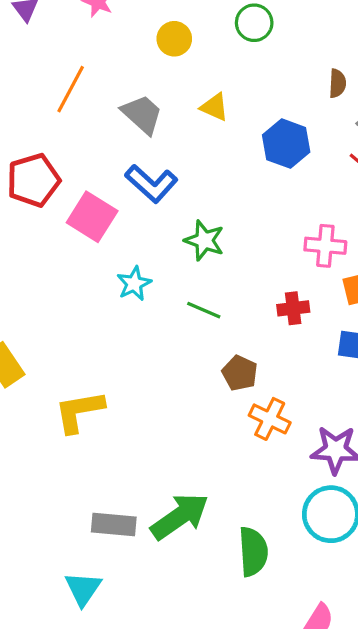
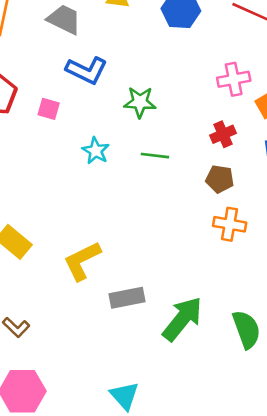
pink square: (92, 217) -> (49, 109), size x0.6
brown pentagon: (240, 373) -> (220, 179), moved
gray rectangle: (114, 524) -> (127, 298), moved

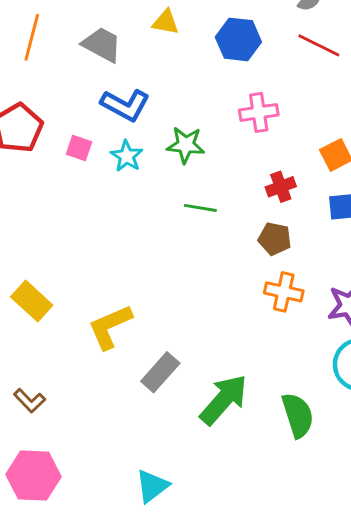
pink cross: (234, 79) -> (259, 112), moved
cyan star: (96, 151) -> (127, 156), moved
gray rectangle: (127, 298) -> (160, 372), turned -40
cyan triangle: (124, 396) -> (152, 486), turned 32

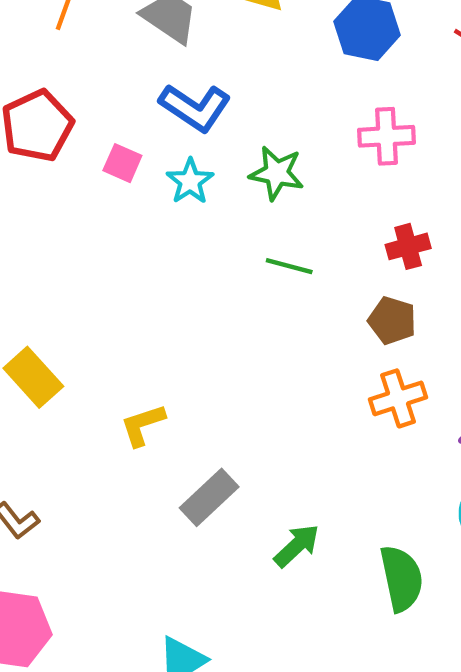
orange cross: (284, 292) -> (398, 398), turned -36
yellow L-shape: (110, 327) -> (143, 425), size x0.7
green arrow: (224, 400) -> (297, 546), size x0.6

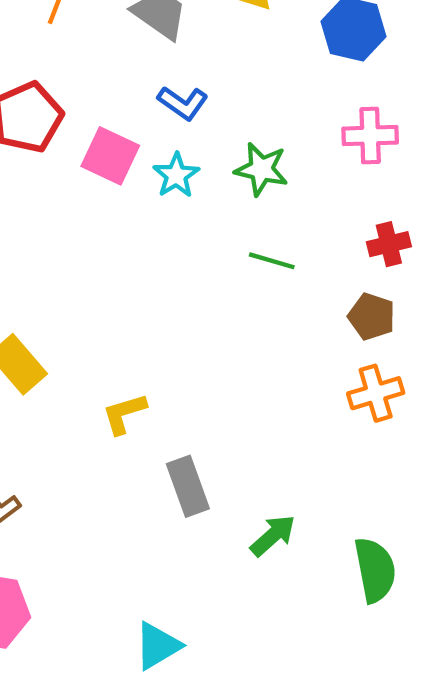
blue L-shape: (195, 107) -> (183, 103), size x0.7
pink square: (122, 163) -> (110, 156), size x1.5
gray rectangle: (209, 497) -> (188, 486), turned -68

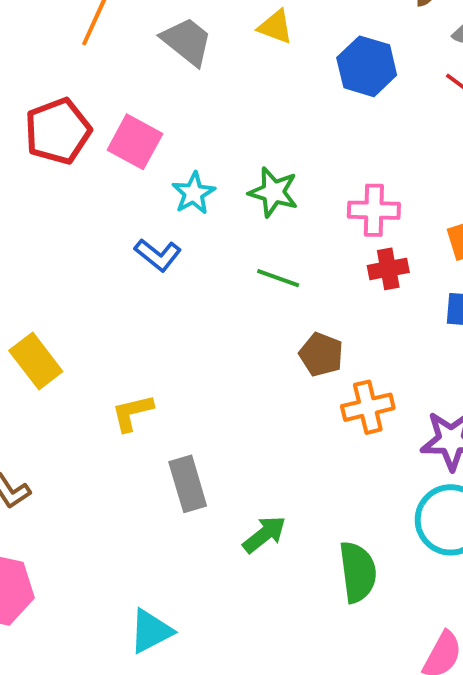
blue L-shape: (183, 103) -> (158, 255), moved
pink cross: (370, 136) -> (374, 210), moved
pink square: (110, 156) -> (135, 142), moved
brown pentagon: (372, 317) -> (321, 355), moved

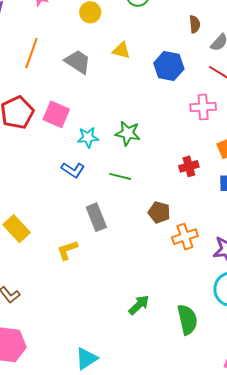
cyan star: (194, 193) -> (88, 137), turned 30
pink cross: (374, 210) -> (203, 107), moved
green line: (278, 278) -> (120, 176), moved
gray rectangle: (188, 484) -> (96, 217), moved

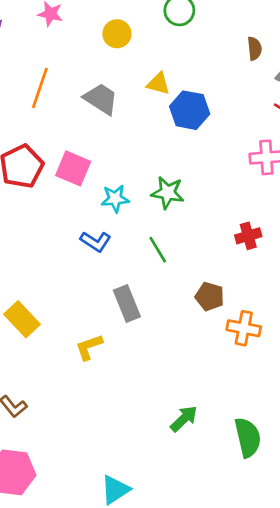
blue hexagon: (169, 66) -> (190, 110), moved
green line: (120, 176) -> (158, 250), turned 45
orange cross: (185, 237) -> (244, 328), turned 30

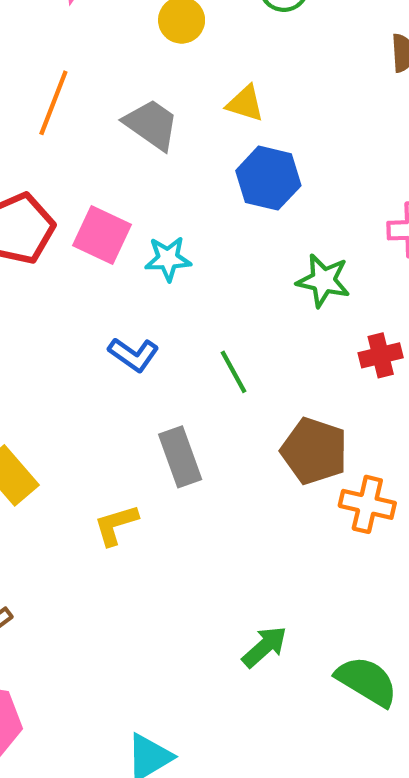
blue hexagon: (190, 110) -> (268, 178), moved
green star: (168, 193) -> (323, 281), moved
cyan star: (115, 199) -> (168, 259), moved
brown pentagon: (210, 297) -> (314, 451), size x1.4
green semicircle: (248, 437) -> (367, 681), turned -48

